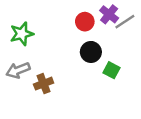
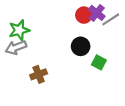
red circle: (85, 22) -> (84, 15), moved
gray arrow: (18, 70) -> (16, 47), moved

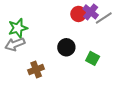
black circle: (81, 46) -> (66, 47), moved

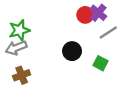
gray line: (104, 18) -> (108, 32), moved
brown cross: (36, 69) -> (22, 75), moved

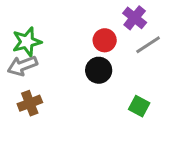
red circle: (85, 15) -> (105, 40), moved
green square: (101, 63) -> (139, 106), moved

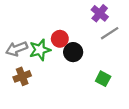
red circle: (105, 40) -> (60, 39), moved
green star: (27, 42) -> (40, 50), moved

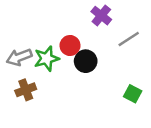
purple cross: (100, 13) -> (101, 16), moved
green square: (103, 79) -> (133, 94), moved

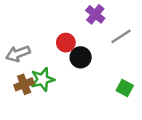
green star: (47, 59) -> (42, 79), moved

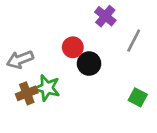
gray line: (121, 36) -> (134, 41), turned -30
green star: (42, 79) -> (47, 88), turned 30

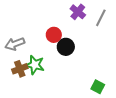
gray line: (134, 41) -> (101, 18), moved
green square: (138, 97) -> (98, 87), moved

